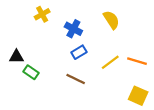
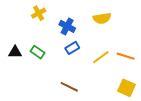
yellow semicircle: (111, 20) -> (102, 18), turned 114
green rectangle: (31, 72) -> (38, 52), moved
brown line: (76, 79) -> (69, 87), moved

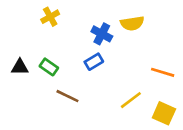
blue cross: (67, 26) -> (102, 34), moved
yellow line: (101, 57) -> (131, 100), moved
brown line: (69, 87) -> (67, 96), moved

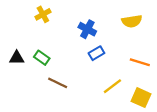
yellow semicircle: (132, 23) -> (132, 21), moved
blue rectangle: (94, 62) -> (96, 53), moved

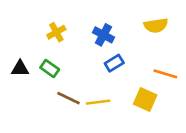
yellow cross: (43, 14) -> (56, 32), moved
yellow line: (112, 86) -> (98, 102), moved, turned 30
yellow square: (141, 98) -> (145, 99), moved

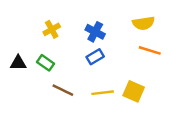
blue rectangle: (114, 63) -> (95, 57), moved
orange line: (165, 74) -> (150, 50), moved
yellow line: (98, 102) -> (103, 93), moved

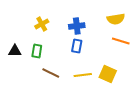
blue cross: (95, 32) -> (77, 26), turned -35
blue rectangle: (95, 57) -> (77, 46), turned -48
green rectangle: (46, 63) -> (37, 51), turned 64

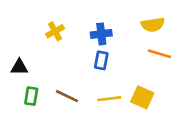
green rectangle: (37, 51) -> (31, 96), moved

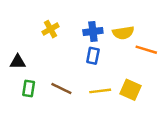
yellow semicircle: (153, 25) -> (123, 33), moved

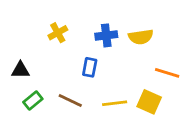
orange line: (146, 50) -> (167, 73), moved
blue rectangle: (93, 56) -> (90, 67), moved
green rectangle: (29, 88) -> (33, 101), turned 42

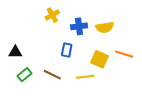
yellow cross: (58, 33) -> (52, 15), moved
yellow square: (149, 102) -> (100, 59), moved

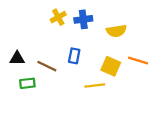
blue cross: (79, 26) -> (83, 19), moved
green rectangle: (25, 75) -> (27, 83), turned 32
brown line: (52, 75) -> (47, 66), moved

